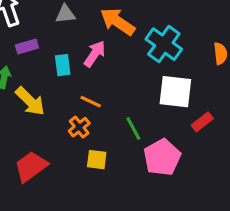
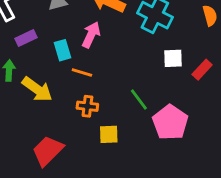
white square: (175, 92) -> (173, 58), size x0.6
orange line: (91, 102) -> (82, 73), moved
red rectangle: (202, 122) -> (202, 70), moved
orange cross: (79, 127) -> (87, 106), turned -36

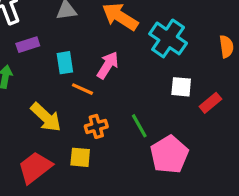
pink arrow: (91, 35) -> (108, 65), moved
yellow arrow: (37, 89) -> (46, 117), moved
orange cross: (87, 106) -> (96, 126), moved, turned -30
yellow square: (109, 134) -> (80, 157), moved

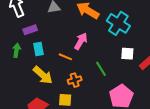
cyan rectangle: (65, 63) -> (39, 49), moved
green line: (139, 126) -> (101, 69), moved

